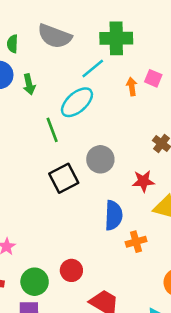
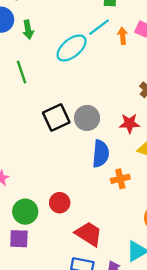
cyan line: (93, 68) -> (99, 27), moved
green line: (52, 130) -> (22, 72), moved
gray circle: (100, 159) -> (87, 118), moved

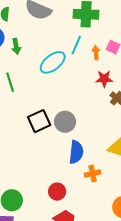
cyan line: (99, 27) -> (76, 45), turned -30
red star: (129, 123) -> (104, 79), moved
red circle: (60, 203) -> (57, 192), moved

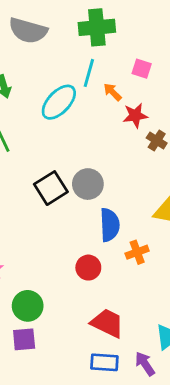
orange arrow: (96, 53) -> (113, 92), moved, turned -32
red circle: (57, 192) -> (88, 268), moved

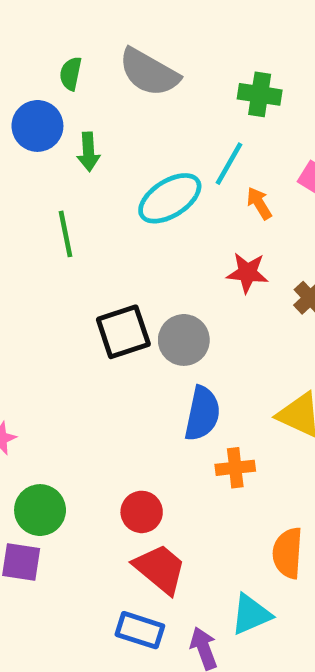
green cross: (97, 27) -> (260, 94), size x0.7
red star: (135, 115) -> (247, 273), moved
red circle: (88, 268) -> (142, 512), moved

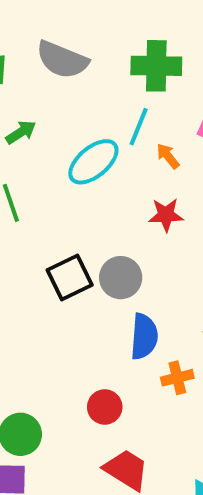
green cross: (260, 94) -> (156, 66), size x1.4
green arrow: (88, 152) -> (21, 132), turned -112
red circle: (142, 512) -> (105, 407), moved

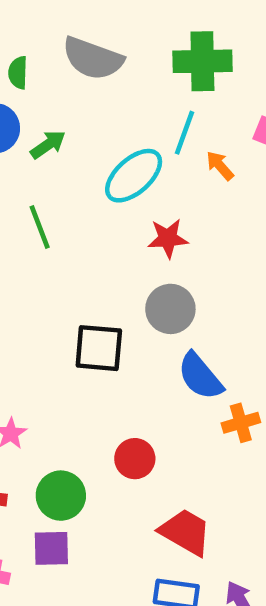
red star: (166, 215) -> (168, 238), moved
black square: (70, 277) -> (99, 348), moved, turned 33
blue semicircle: (144, 336) -> (200, 376), turned 138
red circle: (105, 407) -> (135, 459), moved

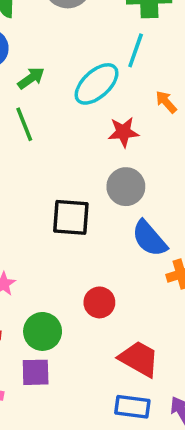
green arrow: (48, 145) -> (31, 78), moved
orange arrow: (220, 166) -> (166, 102), moved

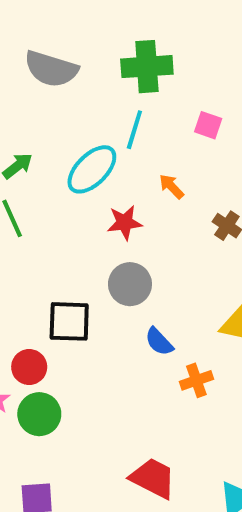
blue semicircle: (149, 238) -> (159, 342), size x0.7
red circle: (99, 302) -> (29, 367), moved
green circle: (43, 331) -> (39, 414), moved

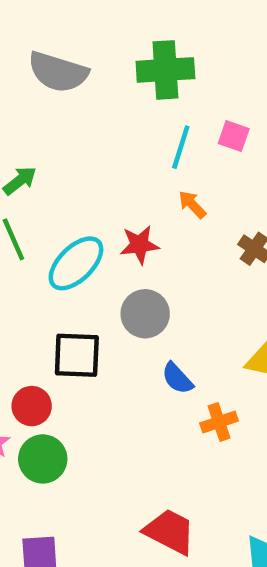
cyan line: (134, 130) -> (181, 147), moved
cyan ellipse: (92, 169) -> (76, 263), moved

